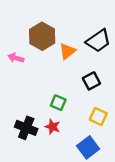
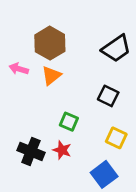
orange triangle: (67, 51) -> (51, 76), moved
black square: (91, 81) -> (108, 96), turned -36

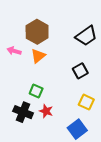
black square: (108, 96) -> (80, 71), turned 35
green square: (69, 122) -> (36, 91), moved

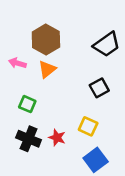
green square: (36, 91) -> (27, 104), moved
yellow square: (86, 102) -> (88, 126), moved

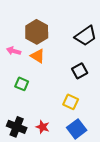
orange triangle: (47, 69) -> (38, 56), turned -49
red star: (57, 138) -> (43, 127), moved
black cross: (29, 139) -> (17, 127), moved

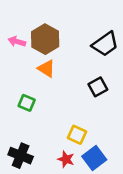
pink arrow: (14, 51) -> (17, 42), moved
yellow square: (71, 102) -> (77, 135), moved
red star: (43, 127) -> (66, 159), moved

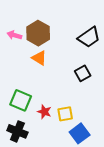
green square: (27, 103) -> (21, 100), moved, size x1.5
yellow square: (77, 135) -> (65, 114), turned -35
red star: (66, 159) -> (44, 112), moved

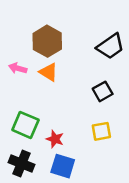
pink arrow: (14, 35) -> (18, 68), moved
yellow square: (65, 114) -> (101, 131), moved
blue square: (80, 133) -> (63, 166), moved, turned -36

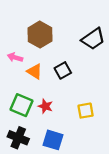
orange triangle: (49, 72) -> (35, 71), moved
black square: (103, 91) -> (63, 70), moved
red star: (55, 139) -> (45, 106), moved

